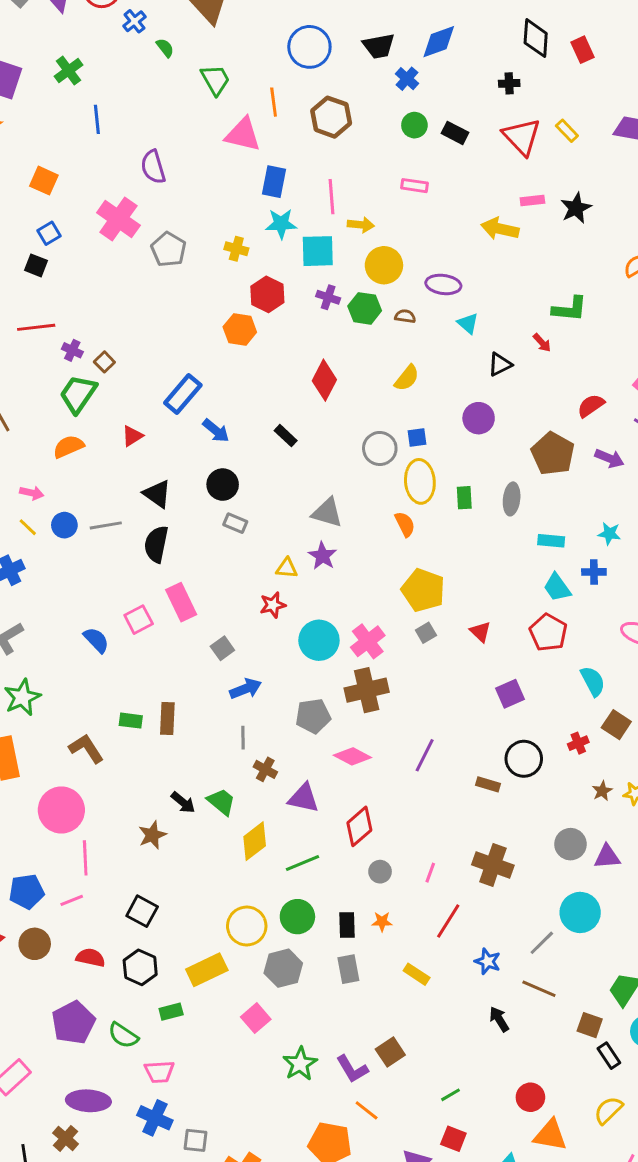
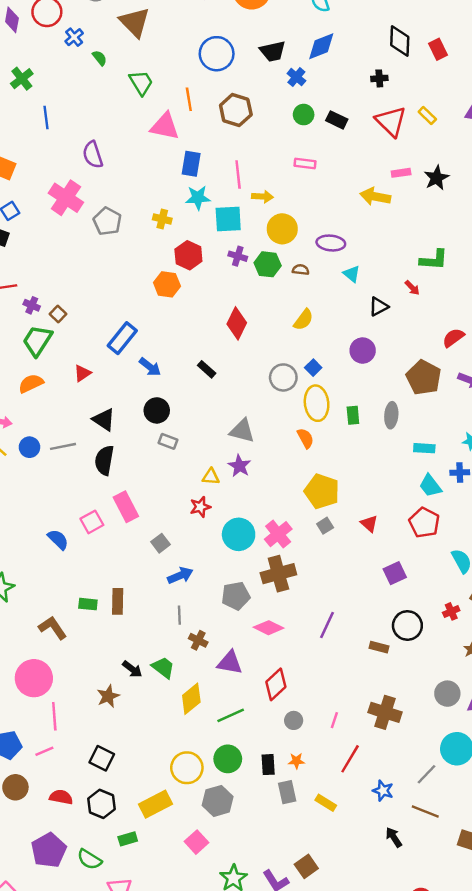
blue square: (417, 437) -> (313, 368), turned -35
gray rectangle: (348, 969) -> (287, 792), moved

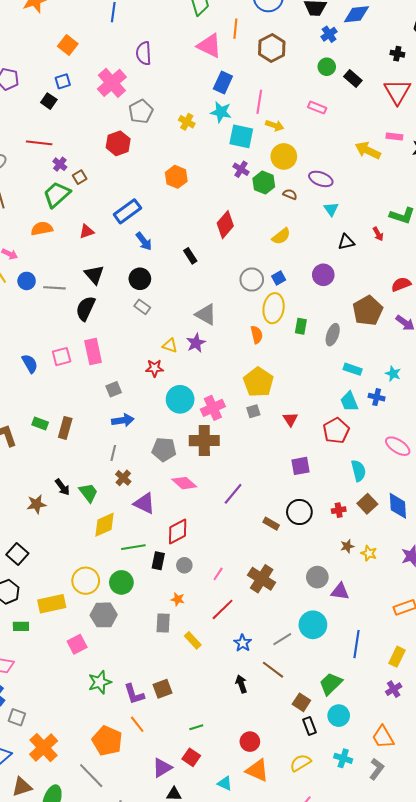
red hexagon: (188, 255) -> (118, 143), moved
black rectangle: (268, 765) -> (158, 561), moved

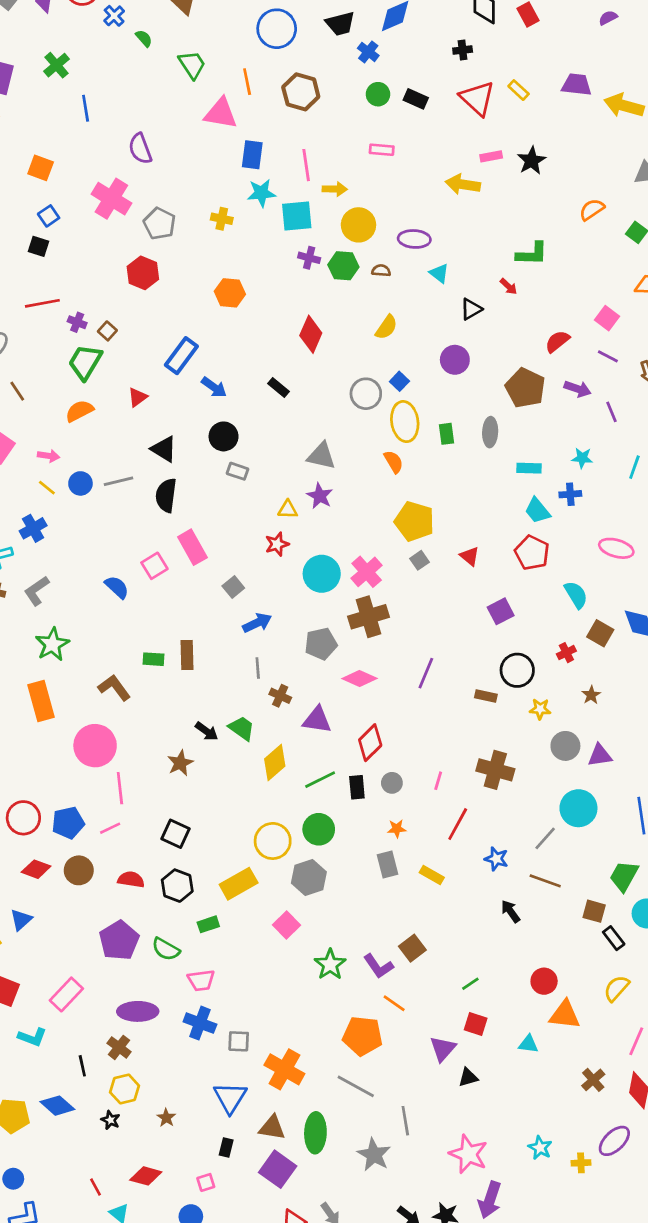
yellow star: (369, 553) -> (540, 709), moved
brown triangle: (22, 787) -> (272, 1128), turned 45

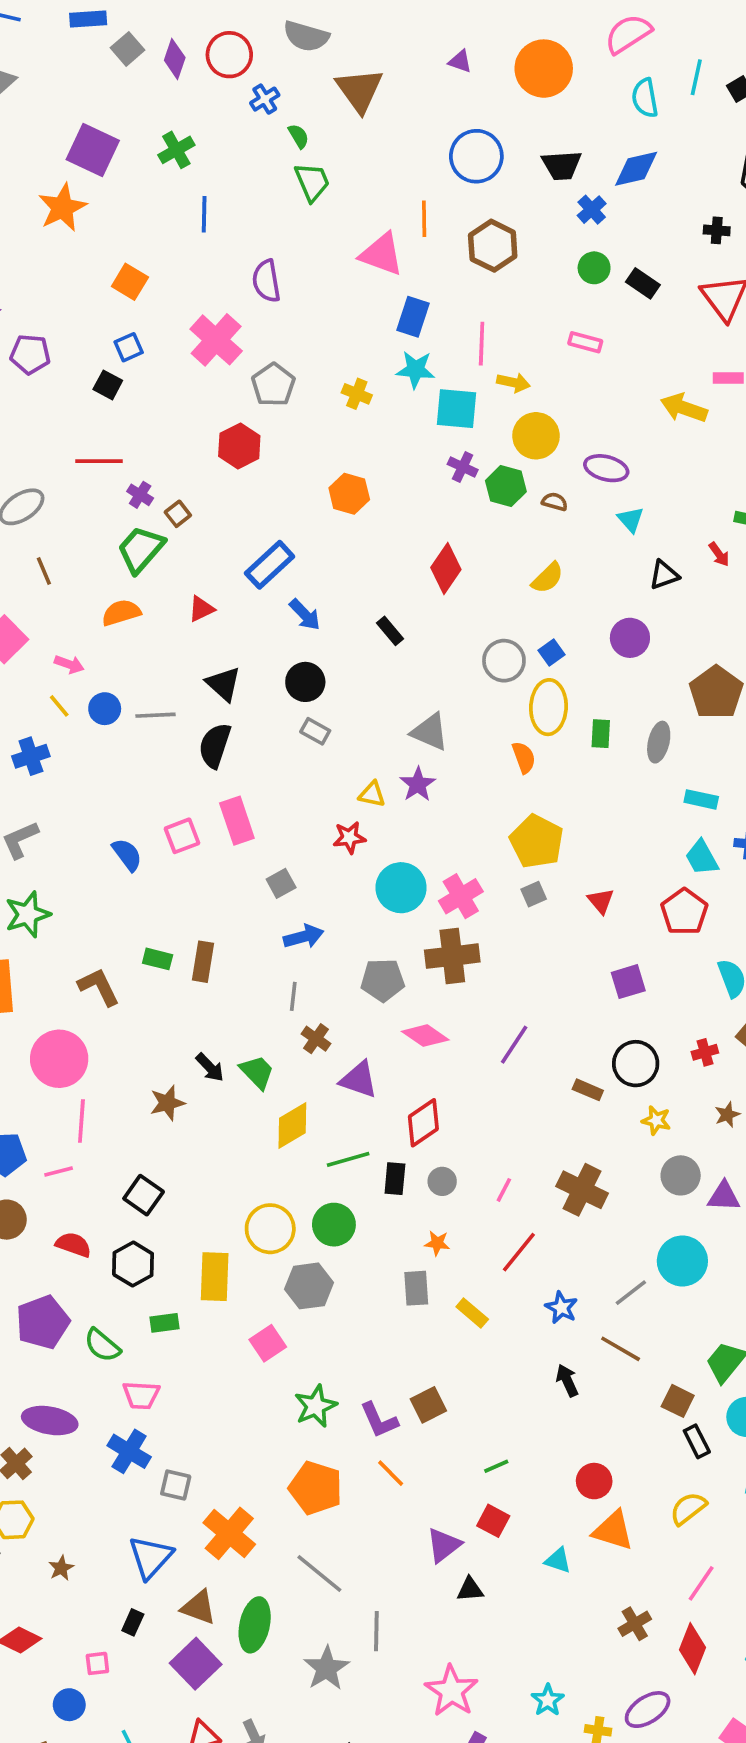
green trapezoid: (192, 65) -> (312, 182), moved
yellow rectangle: (239, 884) -> (215, 1277), turned -69
orange pentagon: (363, 1036) -> (316, 1488), moved

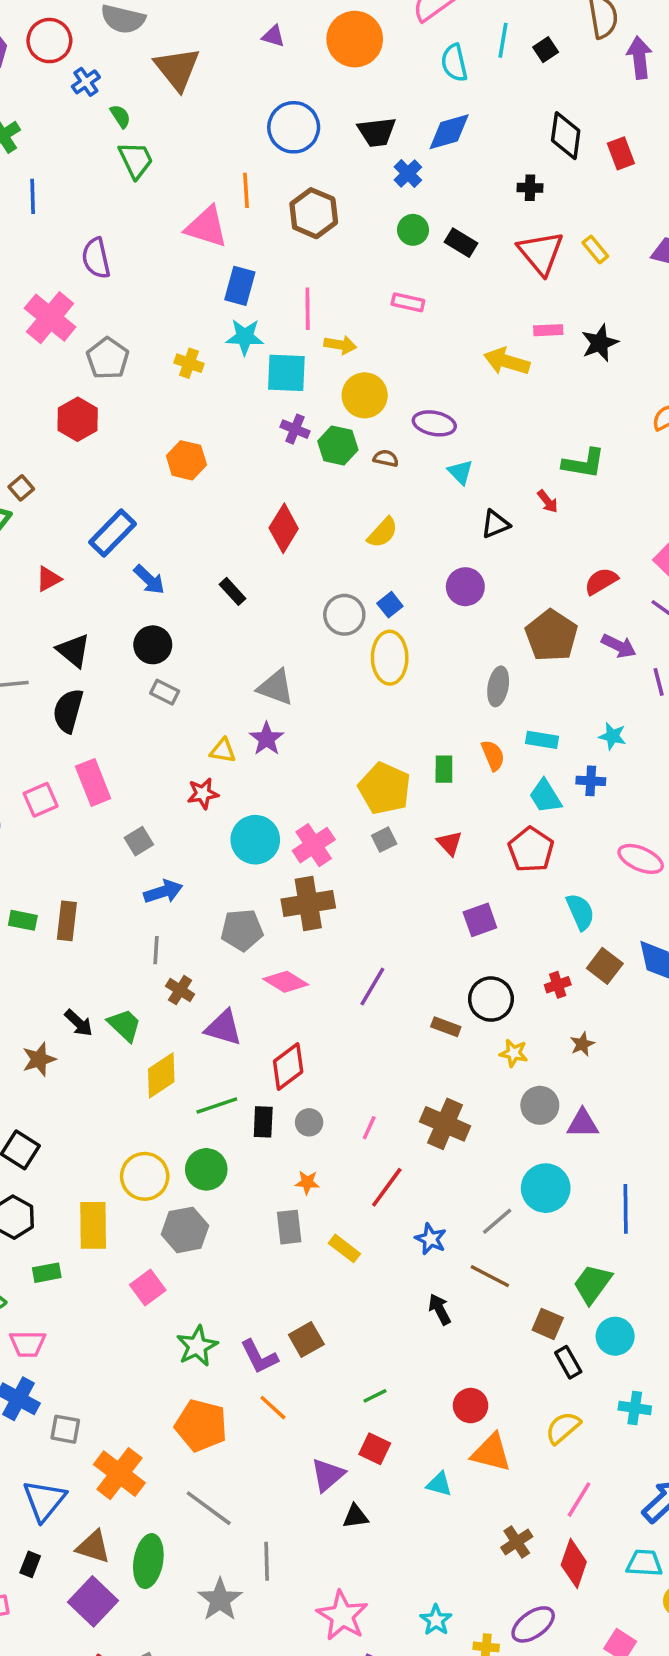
green rectangle: (601, 734) -> (444, 769), moved
orange semicircle: (524, 757) -> (493, 755), moved

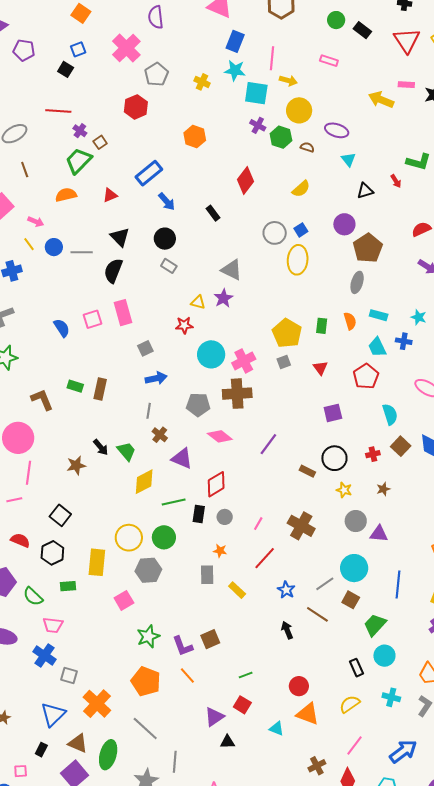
brown pentagon: (551, 635) -> (368, 248), moved
brown square: (548, 1324) -> (351, 600), moved

